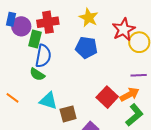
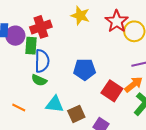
blue pentagon: (86, 48) -> (85, 69), moved

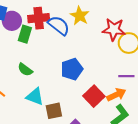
red star: (117, 21) -> (114, 29), turned 30
blue semicircle: (42, 61) -> (59, 25), moved, turned -65
blue pentagon: (85, 69) -> (72, 69), turned -30

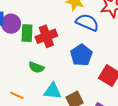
red cross: (39, 18) -> (46, 36), moved
blue semicircle: (59, 25) -> (87, 22), moved

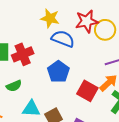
green semicircle: (36, 67) -> (14, 86), turned -42

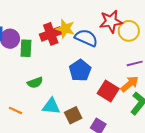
yellow star: (50, 18) -> (65, 29), moved
red cross: (23, 54) -> (51, 34), moved

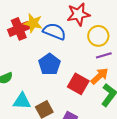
yellow circle: (129, 31) -> (98, 36), moved

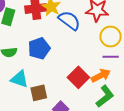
blue pentagon: (50, 64) -> (39, 48), moved

